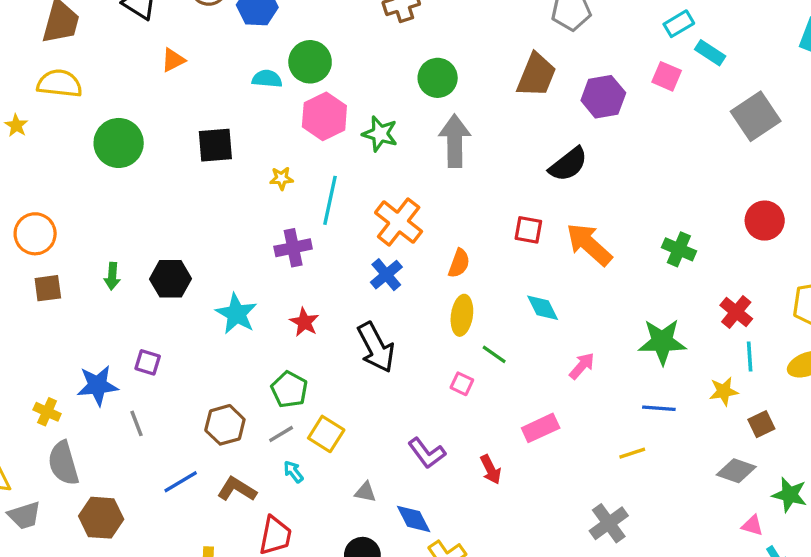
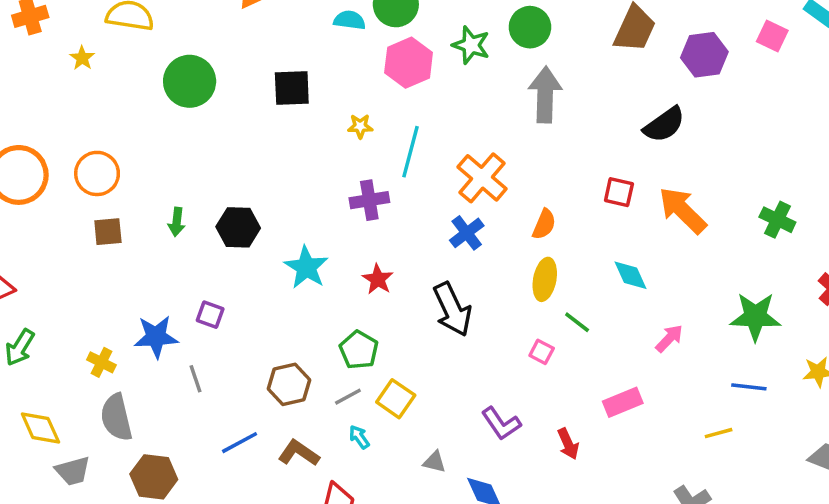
green star: (380, 134) -> (471, 45), moved

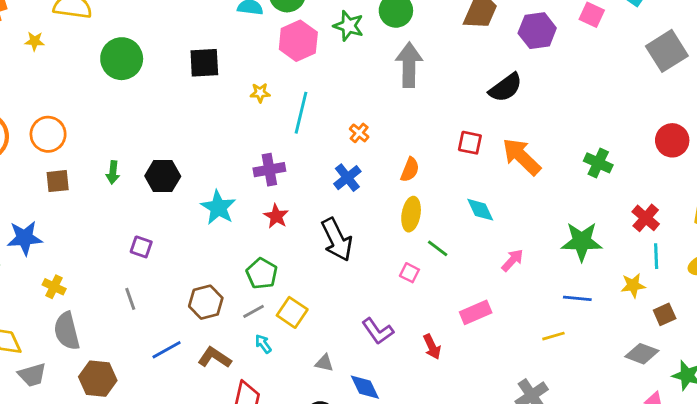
yellow star: (82, 58) -> (35, 41), turned -30
orange cross: (482, 178) -> (359, 133), size x0.5
purple cross: (369, 200) -> (269, 170), moved
blue star: (156, 337) -> (25, 238), moved

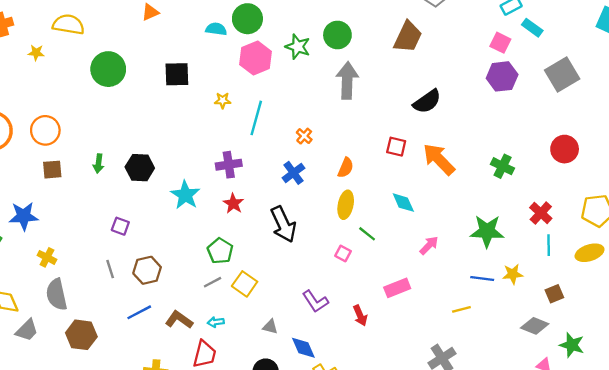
purple hexagon: (537, 31) -> (502, 76), moved
yellow star: (633, 285) -> (513, 274), moved
brown hexagon: (206, 302) -> (147, 270), moved
cyan arrow: (263, 344) -> (216, 322), moved, turned -63
gray trapezoid: (32, 375) -> (27, 330), turned -30

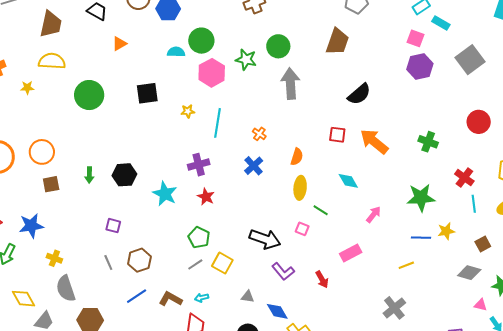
black arrow: (283, 224) -> (265, 239), moved, turned -40

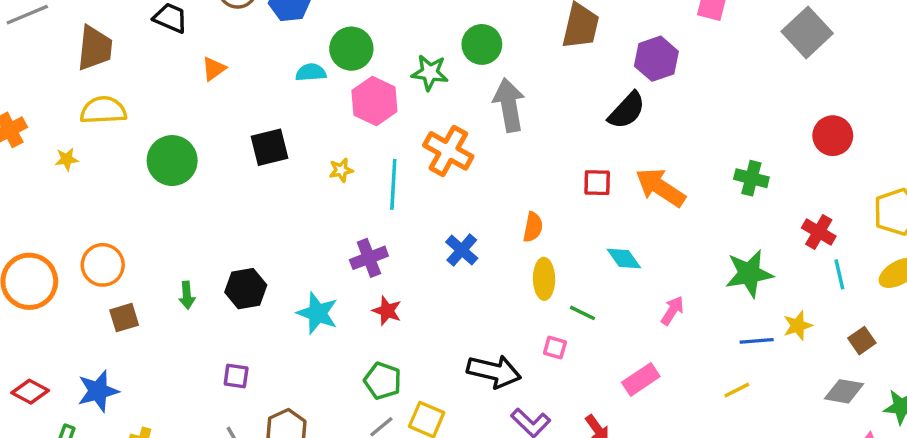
purple hexagon: (420, 67) -> (656, 59), moved
orange cross: (259, 134) -> (448, 151), moved, size x2.0

